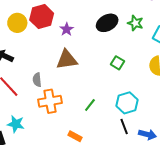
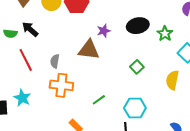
purple star: (67, 29) -> (104, 31), moved

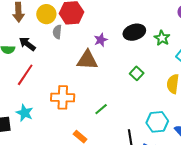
red line: (26, 60) -> (25, 75), turned 65
gray semicircle: (55, 61) -> (57, 32), moved
cyan hexagon: (135, 108) -> (157, 122), moved

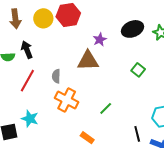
gray semicircle: (57, 32) -> (56, 76), moved
black arrow: (27, 44) -> (27, 50), turned 36
orange cross: (63, 97) -> (67, 100), turned 30

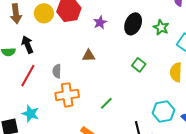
black ellipse: (132, 29) -> (133, 24), turned -45
purple star: (100, 39) -> (100, 22), moved
brown triangle: (88, 61) -> (89, 56), size x0.6
orange cross: (67, 100) -> (67, 95), turned -35

